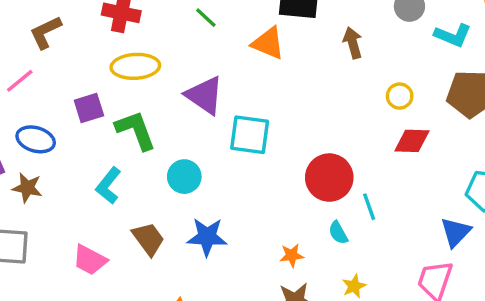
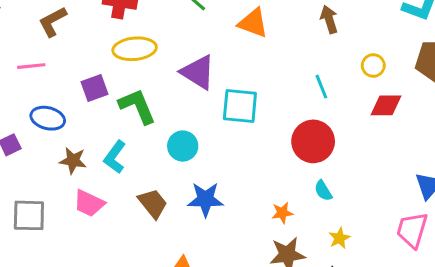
pink line: (20, 81) -> (31, 66), turned 36
brown star: (27, 188) -> (73, 161), moved
cyan line: (369, 207) -> (321, 87), moved
pink trapezoid: (90, 260) -> (89, 203), moved

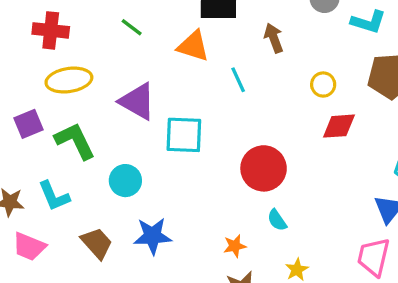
cyan line: (321, 87) -> (238, 80), moved
cyan L-shape: (115, 157) -> (54, 196), turned -56

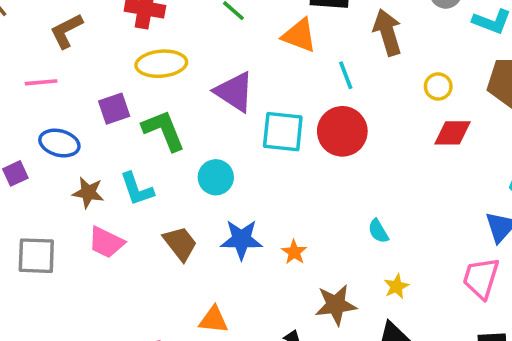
brown arrow: (274, 38) -> (388, 32), size x1.4
red circle: (264, 168) -> (342, 131), moved
orange star: (235, 246) -> (294, 252), moved, turned -30

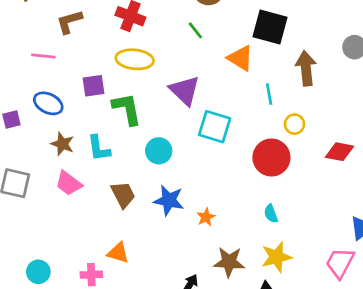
yellow circle: (438, 86) -> (295, 124), moved
red circle: (342, 131) -> (271, 158), moved
yellow star: (396, 286) -> (276, 257), size x1.6
orange triangle: (214, 320) -> (118, 253), moved

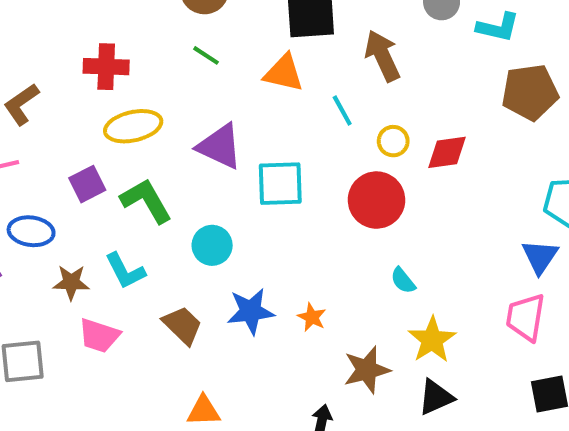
red diamond: (340, 152) -> (447, 152), moved

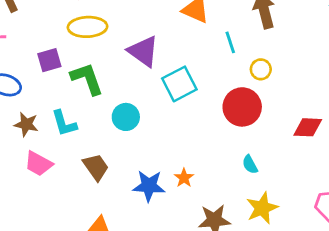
red diamond: (447, 152) -> (308, 127), moved
cyan square: (280, 184) -> (179, 84), turned -36
blue star: (251, 311) -> (149, 186), moved

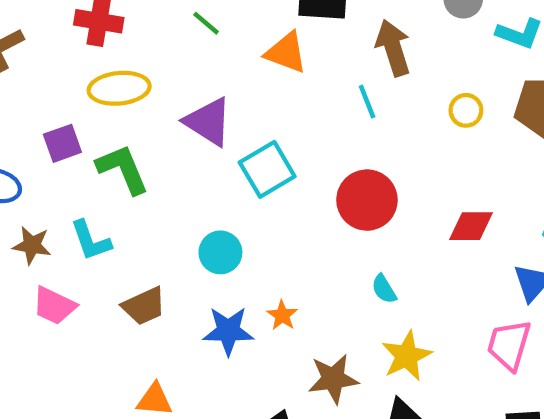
cyan line: (230, 42) -> (367, 102), moved
yellow circle: (261, 69) -> (466, 110), moved
cyan circle: (126, 117) -> (220, 252), moved
brown trapezoid: (96, 167) -> (144, 306), turned 104

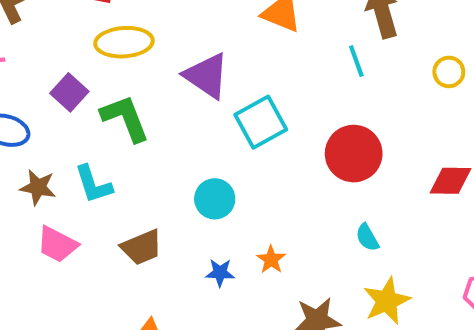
purple square: (62, 143) -> (69, 92), turned -30
blue star: (228, 331) -> (220, 273), size x0.6

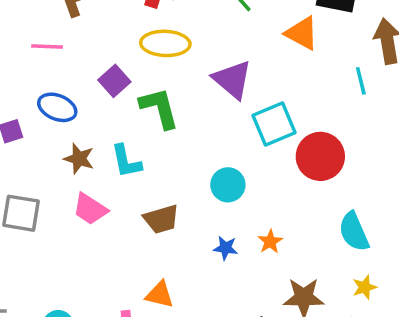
red circle: (354, 154) -> (320, 156), moved
cyan semicircle: (367, 238) -> (354, 232), size x1.6
yellow star: (387, 301) -> (365, 287), size x0.6

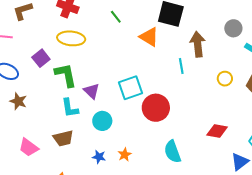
purple triangle: (232, 80) -> (92, 91), moved, size x0.7
cyan L-shape: (126, 161) -> (70, 108), moved
pink trapezoid: (90, 209) -> (29, 147), moved

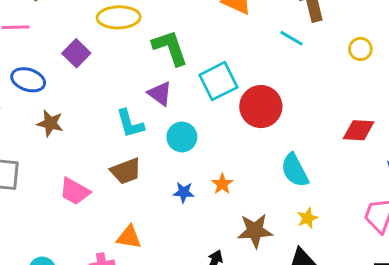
cyan line: (181, 66) -> (292, 38), turned -42
green L-shape: (66, 75) -> (170, 48), moved

